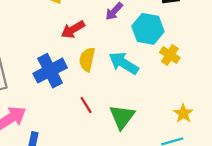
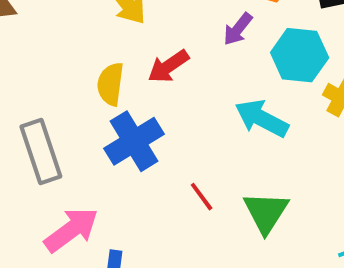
yellow semicircle: (87, 59) -> (110, 84), moved

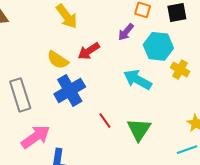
yellow semicircle: (110, 84) -> (58, 60), turned -65

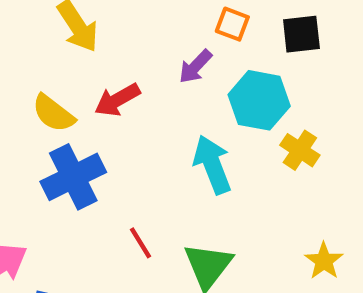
cyan arrow: (138, 80) -> (212, 165), turned 36

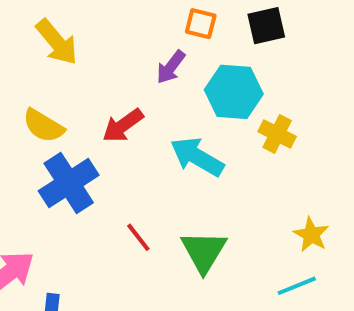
red arrow: (117, 100) -> (123, 126), moved
cyan arrow: (212, 165) -> (197, 157), turned -32

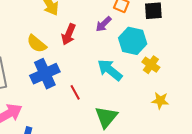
red arrow: (123, 126) -> (69, 34), moved, turned -40
yellow star: (311, 235) -> (160, 101), moved, turned -30
red line: (138, 237) -> (75, 92), moved

